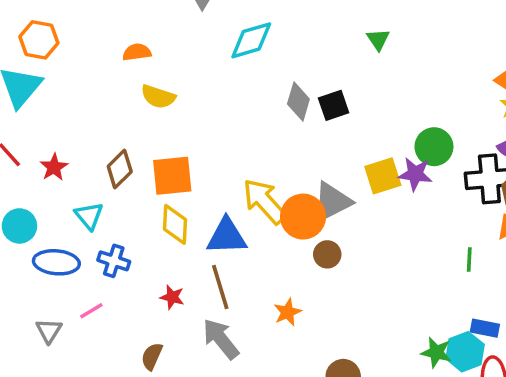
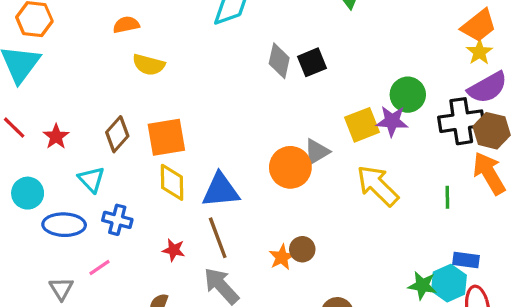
yellow arrow: (264, 201) -> (378, 186), moved
gray triangle: (332, 202) -> (317, 152), size x0.7
brown circle: (327, 254) -> (302, 249), moved

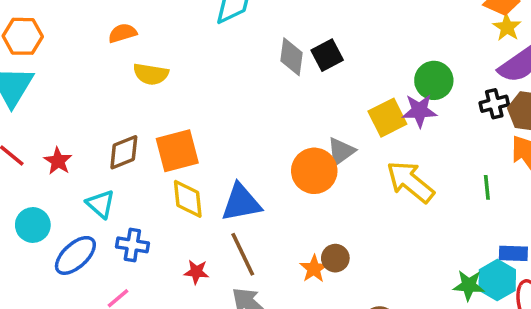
black cross: (461, 121) -> (494, 104), size x0.6
brown diamond: (117, 134) -> (124, 152), turned 32
blue ellipse: (64, 225) -> (75, 255), turned -39

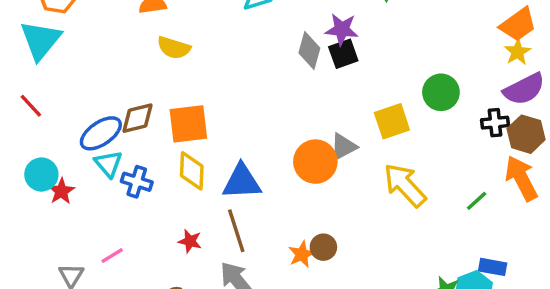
purple star: (419, 111) -> (342, 29), moved
red star: (58, 161) -> (61, 191), moved
green line: (487, 187) -> (477, 201), turned 45
blue cross: (132, 245) -> (137, 182), moved
blue ellipse: (75, 255) -> (101, 133), moved

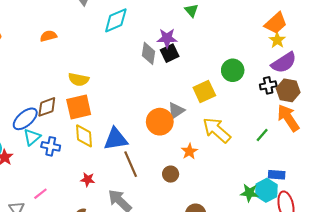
yellow semicircle: (174, 48) -> (79, 79), moved
cyan triangle: (108, 164) -> (32, 137), turned 36
brown line: (236, 231) -> (131, 164), moved
orange star: (302, 254) -> (189, 151), moved

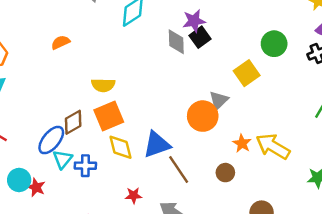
yellow arrow: (217, 130) -> (273, 146), moved

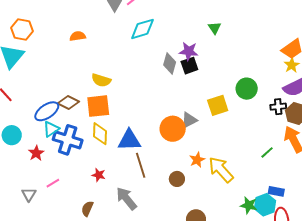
brown diamond: (73, 122) -> (68, 102), turned 40
blue cross: (85, 166) -> (68, 140), size x1.6
red star: (36, 187) -> (36, 153), moved

